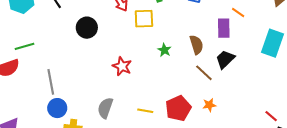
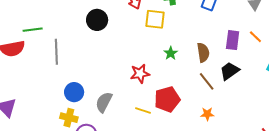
orange line: (238, 12) -> (255, 37), moved
red star: (122, 66) -> (140, 74), moved, turned 30
gray line: (51, 82) -> (56, 52), moved
blue circle: (57, 108) -> (74, 92), moved
red pentagon: (178, 108) -> (167, 99), moved

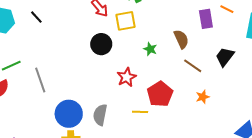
black circle: (97, 20) -> (101, 44), moved
black trapezoid: (230, 71) -> (225, 57), moved
blue circle: (74, 92) -> (69, 114), size x1.4

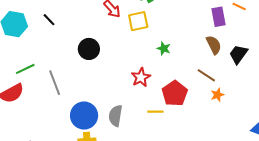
brown semicircle: (181, 39) -> (214, 45), moved
black circle: (101, 44) -> (89, 49), moved
brown line: (193, 66) -> (206, 75), moved

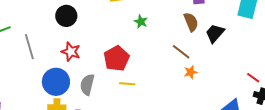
red star: (141, 77) -> (71, 52), moved, turned -30
red pentagon: (175, 93) -> (116, 58), moved

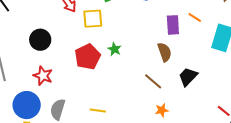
black trapezoid: (215, 33) -> (188, 77), moved
red pentagon: (116, 58) -> (88, 57), moved
orange star: (191, 72) -> (162, 110), moved

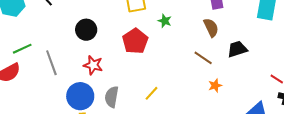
green star: (114, 49) -> (165, 21), moved
black trapezoid: (188, 77) -> (237, 49), turned 35
yellow line: (98, 111) -> (152, 93), turned -49

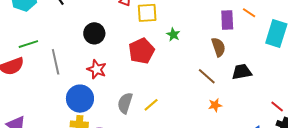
gray semicircle: (112, 97) -> (125, 103), moved

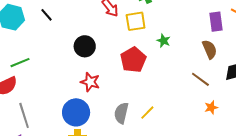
gray line: (56, 62) -> (24, 115), moved

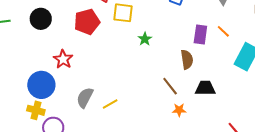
black circle: (85, 46) -> (41, 19), moved
red pentagon: (133, 60) -> (87, 22), moved
orange star: (211, 107) -> (179, 110), moved

